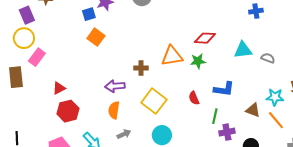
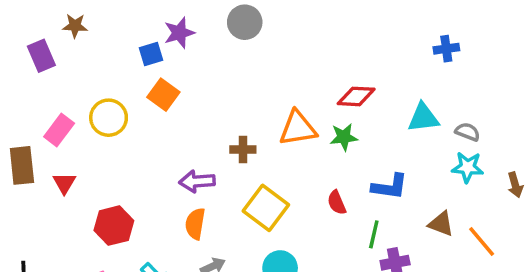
yellow circle: (24, 38) -> (109, 118), moved
red triangle: (59, 88) -> (64, 183), moved, turned -32
cyan star: (275, 97) -> (468, 167), moved

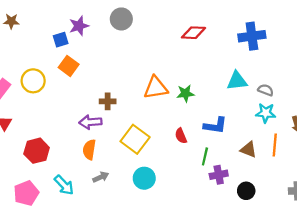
blue cross: (446, 49) -> (252, 36), size x1.6
red diamond: (356, 96) -> (193, 33), moved
brown cross: (243, 149) -> (108, 101), moved
orange line: (482, 241) -> (275, 145), moved, turned 45

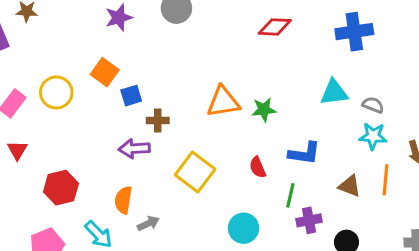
blue square: (61, 40) -> (131, 96), moved
orange semicircle: (89, 150) -> (123, 200), moved
cyan circle: (144, 178) -> (244, 228), moved

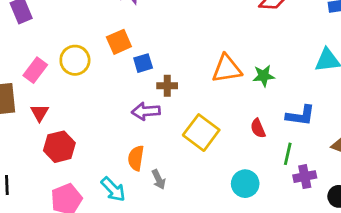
orange square: (105, 72) -> (119, 42), turned 30
red hexagon: (61, 188) -> (59, 147), moved
gray arrow: (148, 223) -> (159, 179), turned 90

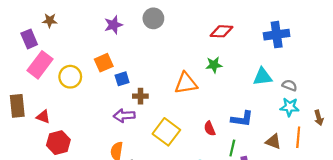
pink rectangle: (35, 70) -> (40, 65), moved, size x1.4
green star: (264, 76) -> (214, 65), moved
red triangle: (39, 113) -> (43, 117), turned -40

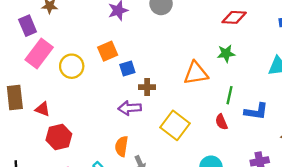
green line: (232, 148) -> (230, 95), moved

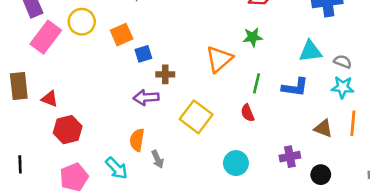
yellow circle: (72, 66) -> (82, 22), moved
orange triangle: (196, 73) -> (219, 59), turned -32
blue L-shape: (256, 111) -> (295, 87), moved

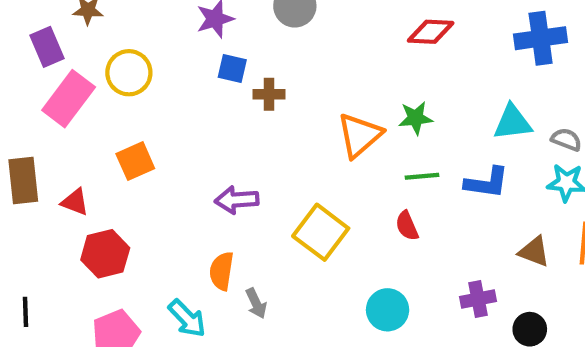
orange square: (122, 35) -> (135, 161), moved
green star: (253, 37) -> (416, 118), moved
blue square: (143, 54) -> (232, 68), moved, turned 30
brown cross: (165, 74) -> (269, 94), moved
green line: (256, 83) -> (422, 176), turned 72

